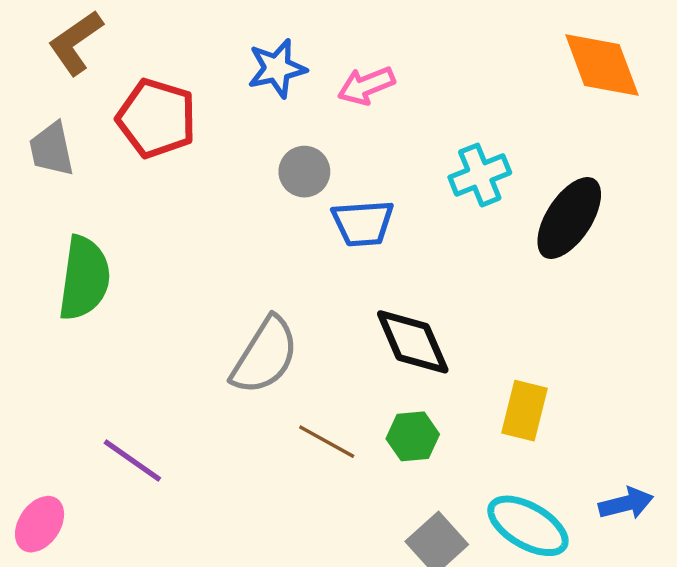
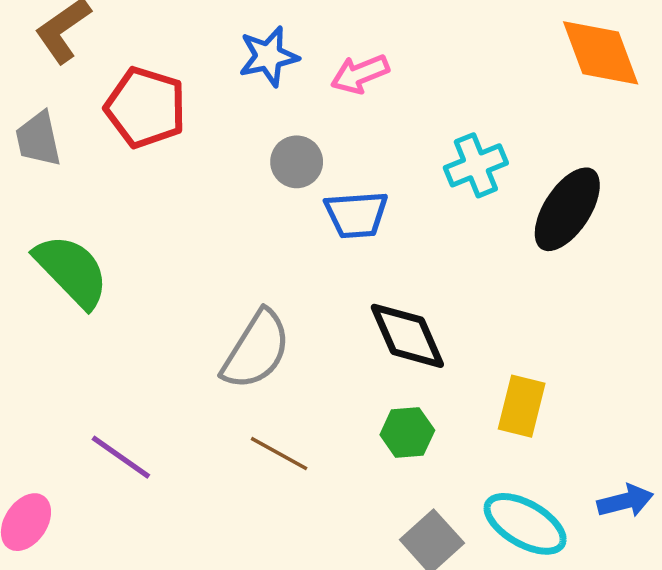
green semicircle: (84, 278) -> (72, 271), turned -52
brown line: (327, 442) -> (279, 454), moved

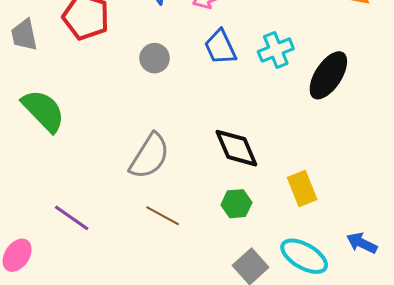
gray circle: (297, 162) -> (155, 58), moved
blue trapezoid: (356, 215) -> (220, 47), moved, turned 69
yellow rectangle: (522, 406) -> (302, 189), turned -36
blue arrow: (625, 501) -> (362, 243), turned -140

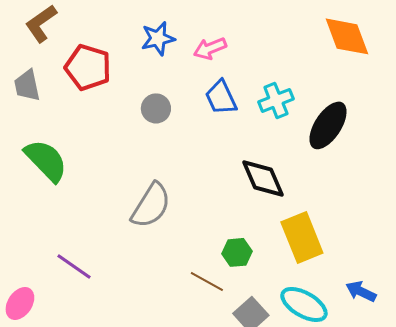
black diamond: (236, 148) -> (263, 178), moved
yellow rectangle: (302, 189) -> (302, 237), size x1.4
brown line: (163, 216) -> (207, 281), moved

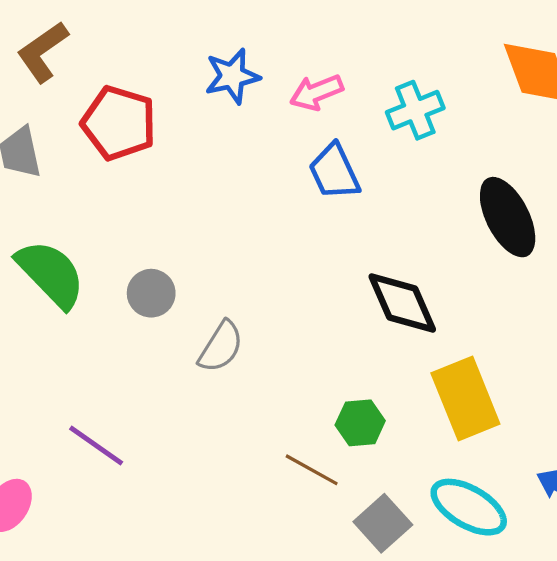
cyan cross: (276, 100) -> (415, 110), moved
gray circle: (156, 108) -> (151, 293), moved
black ellipse: (328, 125) -> (508, 217), turned -60
gray semicircle: (151, 205) -> (221, 347), size x0.7

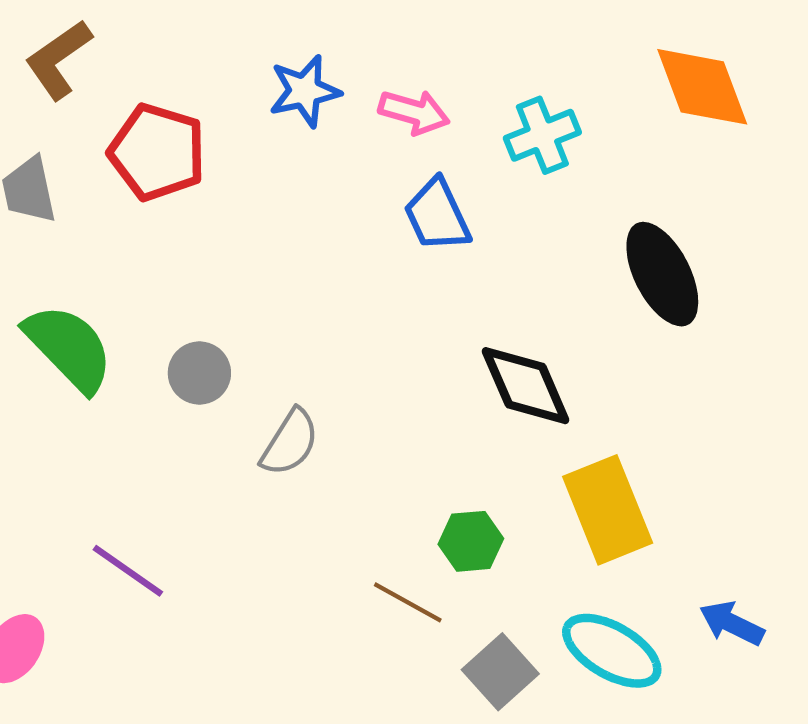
pink arrow: (316, 92) -> (414, 112), turned -142

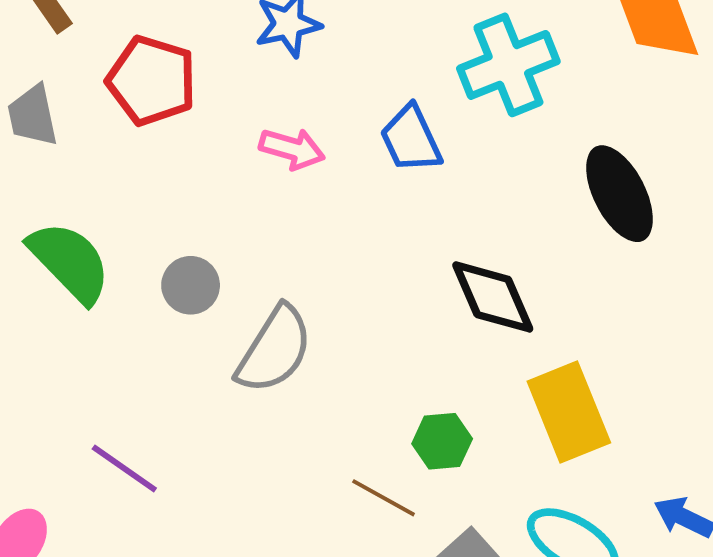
pink arrow: (414, 112) -> (292, 149), moved
cyan cross: (542, 135) -> (508, 65), size x1.4
gray semicircle: (290, 442) -> (274, 350), size x1.4

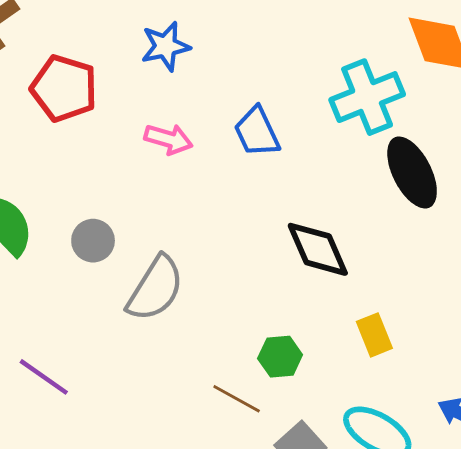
cyan cross: (508, 65) -> (367, 97), moved
yellow rectangle: (569, 412) -> (374, 335), size x0.6

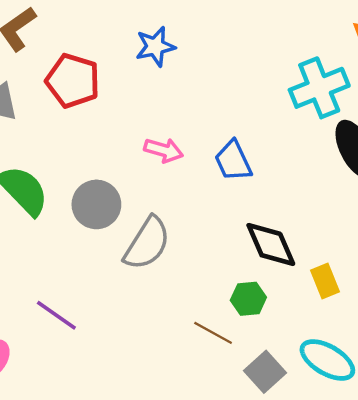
blue trapezoid: (257, 132) -> (233, 161), moved
pink arrow: (168, 139) -> (164, 150), moved
gray circle: (93, 241) -> (96, 204), size x1.4
black diamond: (318, 249) -> (271, 245), moved

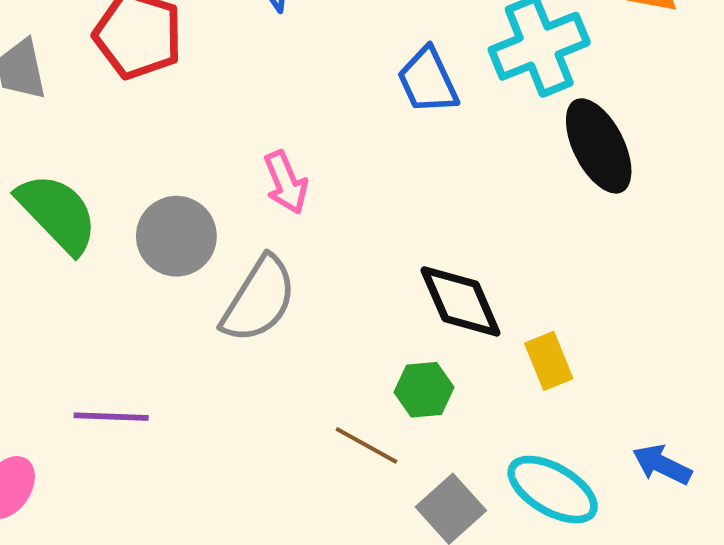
pink arrow: (164, 150) -> (286, 182), moved, turned 51
blue trapezoid: (233, 161) -> (428, 81), moved
purple line: (56, 315) -> (111, 417), turned -33

